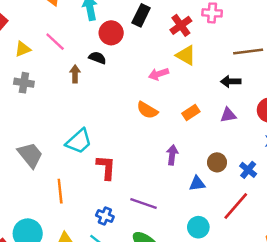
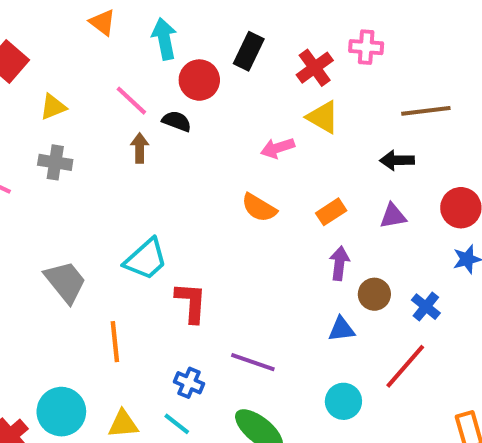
pink line: (55, 42) -> (131, 101), moved
purple arrow: (172, 155) -> (339, 263), moved

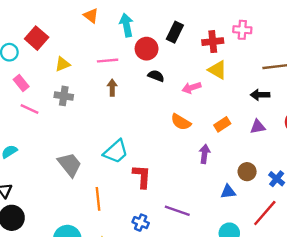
red cross: (315, 68) -> (213, 42), turned 30
pink line: (131, 101) -> (108, 61), turned -48
black semicircle: (177, 121) -> (156, 76), moved
purple arrow: (339, 263) -> (204, 154), moved

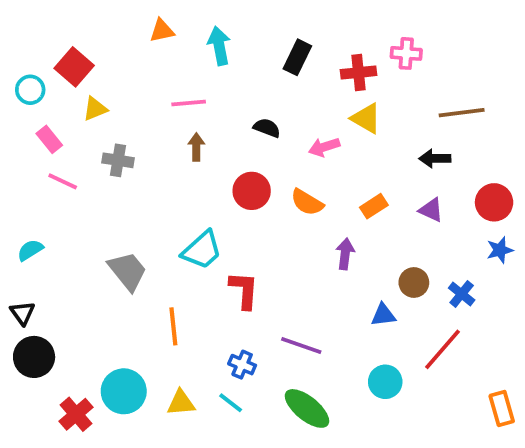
orange triangle: (91, 16) -> (162, 31), turned -49
red circle: (147, 49) -> (252, 191), moved
yellow triangle: (63, 64) -> (95, 109), moved
purple triangle: (258, 127) -> (431, 210), turned 35

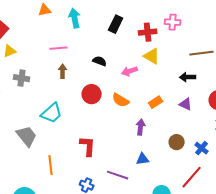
cyan trapezoid: (202, 250) -> (52, 113), moved
blue triangle: (383, 315) -> (143, 159), moved

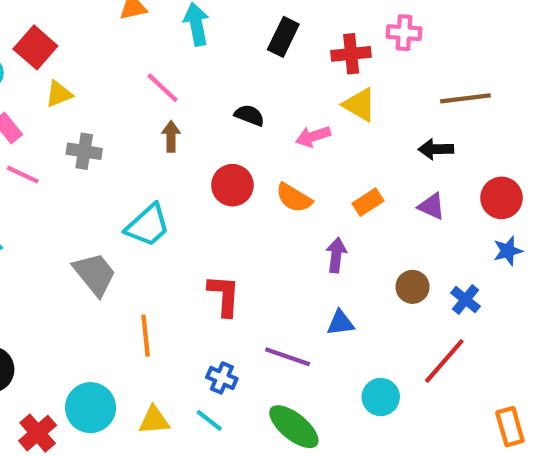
pink line: (59, 48) -> (163, 88), turned 48

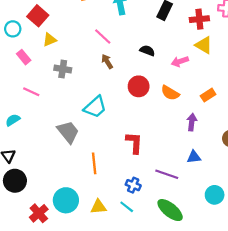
brown arrow: (171, 136) -> (107, 61), turned -32
pink line: (23, 175) -> (31, 92), moved

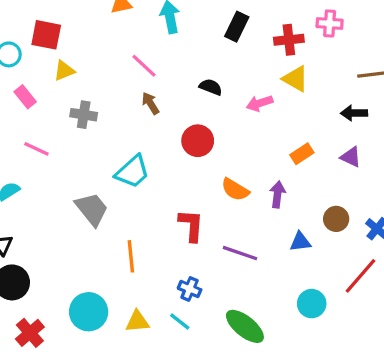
red square: (38, 16) -> (46, 35), turned -30
orange semicircle: (170, 93) -> (235, 190), moved
blue triangle: (194, 157) -> (300, 242), moved
purple line: (167, 174) -> (240, 253), moved
red cross: (39, 213) -> (30, 333), moved

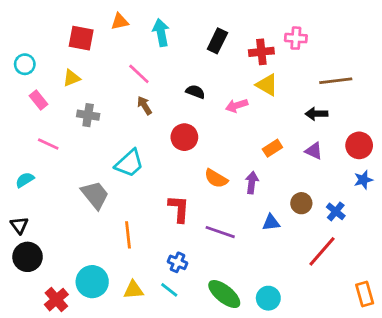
red square: (46, 35) -> (81, 38), moved
cyan circle: (312, 304) -> (268, 298), moved
red cross: (30, 333) -> (56, 300), moved

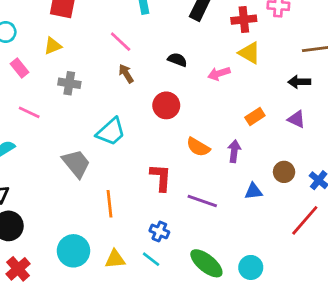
red cross: (56, 300) -> (18, 269), moved

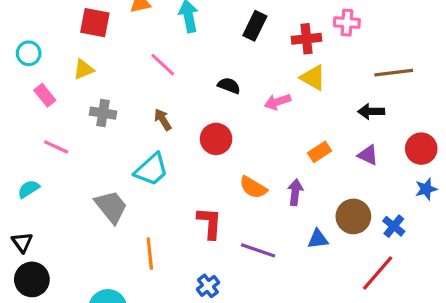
brown arrow: (126, 74) -> (163, 120), moved
brown circle: (284, 172) -> (353, 216), size x1.4
blue cross: (159, 231) -> (208, 286), turned 30

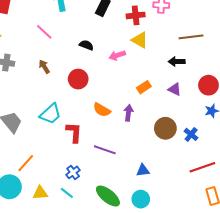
cyan trapezoid: (151, 170) -> (50, 114), moved
blue triangle: (318, 239) -> (143, 170), moved
orange line: (150, 254) -> (26, 163), moved, turned 48
red line: (378, 273) -> (202, 167), moved, turned 30

